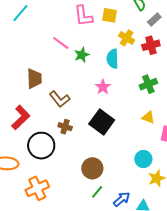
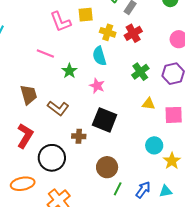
green star: (82, 55) -> (69, 71), moved
brown cross: (65, 127) -> (79, 136), moved

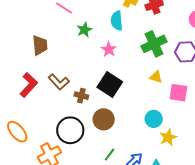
green cross: (140, 72) -> (154, 44), size x1.4
brown L-shape: (58, 108) -> (59, 82), moved
black circle: (52, 158) -> (70, 130), moved
brown circle: (107, 167) -> (104, 119), moved
orange ellipse: (23, 184) -> (17, 132), turned 50

